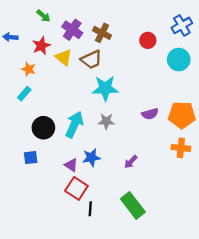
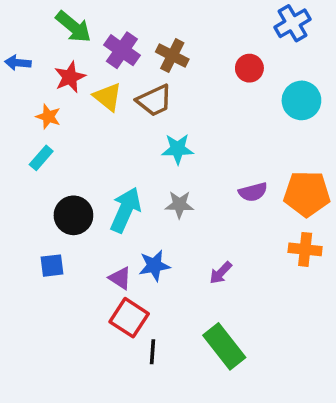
green arrow: (43, 16) -> (73, 27), size x1.5
blue cross: (182, 25) -> (292, 23), moved
cyan star: (105, 88) -> (178, 149), size x0.7

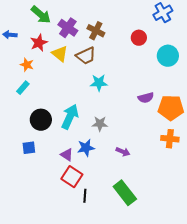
purple semicircle: (253, 192) -> (146, 98), moved
gray star: (179, 205) -> (100, 124), moved
purple arrow: (221, 273) -> (123, 152), turned -112

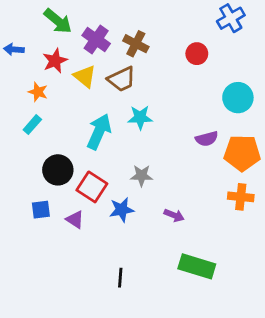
cyan circle: (168, 56) -> (238, 98), moved
cyan arrow: (70, 117) -> (99, 132), moved
purple triangle: (67, 155) -> (75, 220), moved
red square: (72, 177) -> (92, 187), moved
green rectangle: (125, 193) -> (197, 266), moved, turned -35

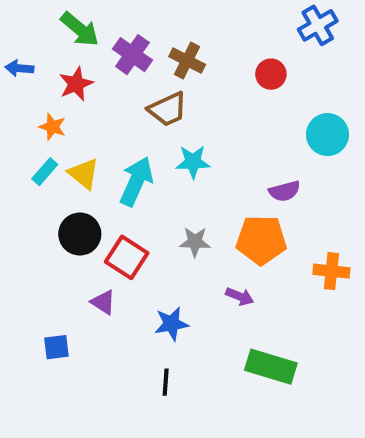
yellow triangle: (85, 76) -> (84, 174), moved
orange pentagon: (242, 153) -> (261, 240), moved
blue square: (41, 210) -> (56, 347), moved
blue star: (122, 210) -> (171, 324), moved

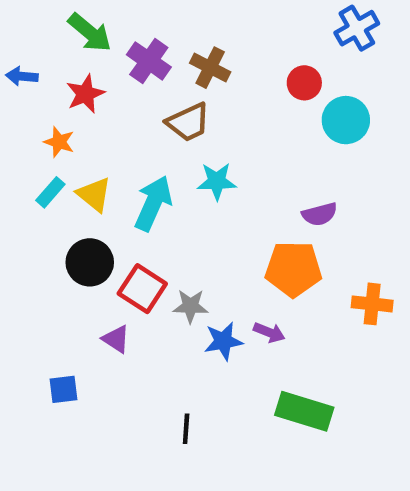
cyan circle: (327, 135) -> (346, 120), moved
gray star: (195, 242) -> (190, 306), moved
blue star: (171, 324) -> (223, 341), moved

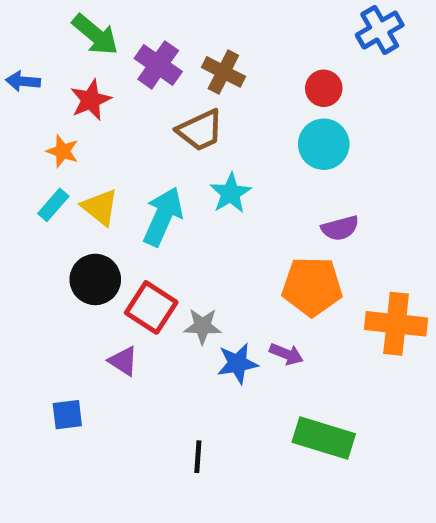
cyan circle: (346, 120) -> (324, 144), moved
cyan star: (217, 181) -> (230, 193), turned -30
orange cross: (372, 304) -> (396, 324), size x1.4

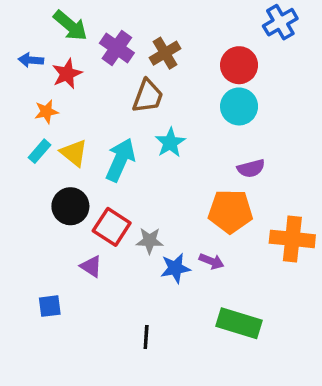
brown cross: (223, 72) -> (165, 53), turned 32
blue arrow: (23, 81) -> (31, 60), moved
red circle: (324, 88) -> (239, 65), size x1.4
brown trapezoid: (200, 130) -> (148, 96), turned -45
orange star: (63, 151) -> (46, 112), turned -30

